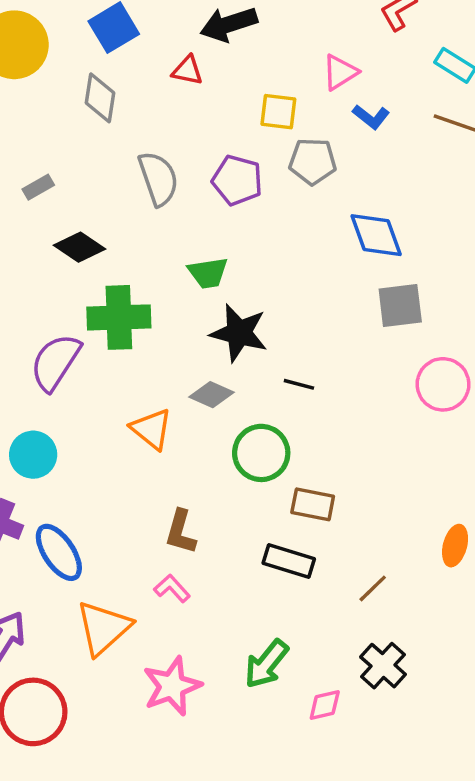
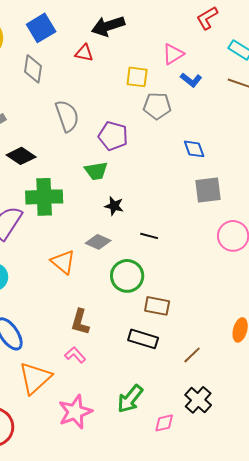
purple pentagon: (237, 180) -> (113, 136), moved
blue diamond: (376, 235) -> (194, 149), size x0.7
black star: (239, 333) -> (114, 206), size x0.6

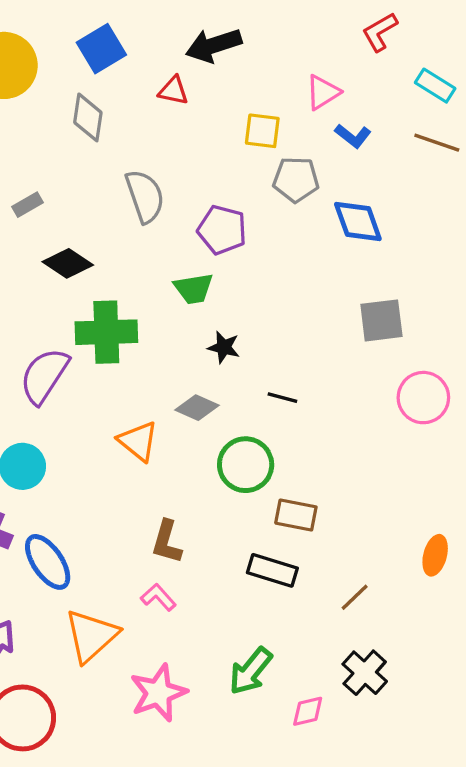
blue diamond: (194, 149) -> (358, 221), moved, size x1.4

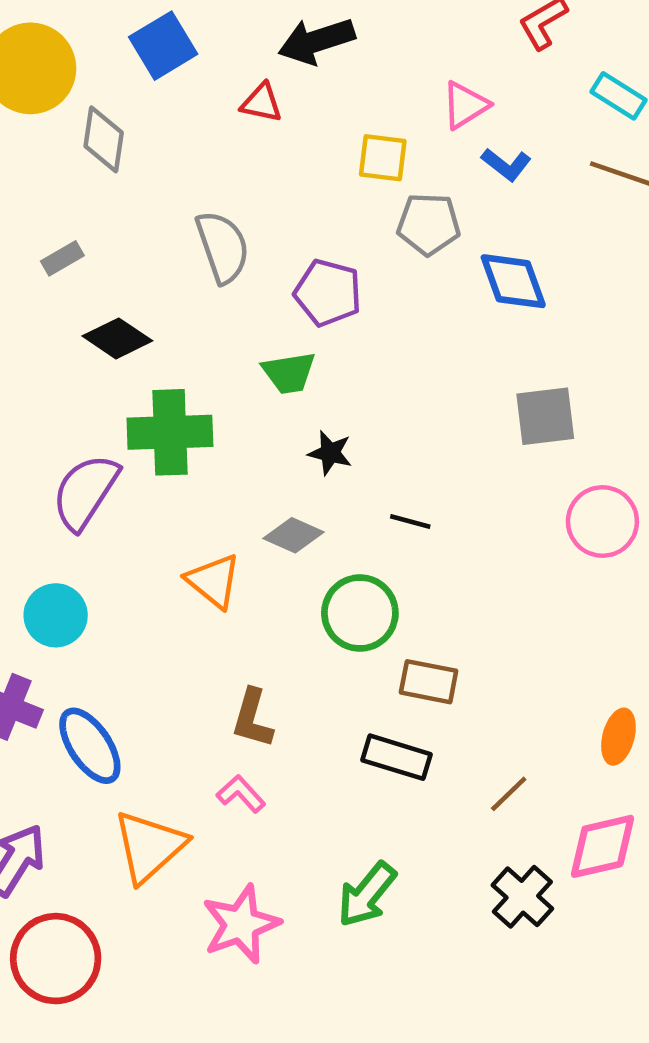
gray diamond: (88, 117) -> (104, 139), moved
pink diamond: (308, 711) -> (602, 846), moved, size x1.6

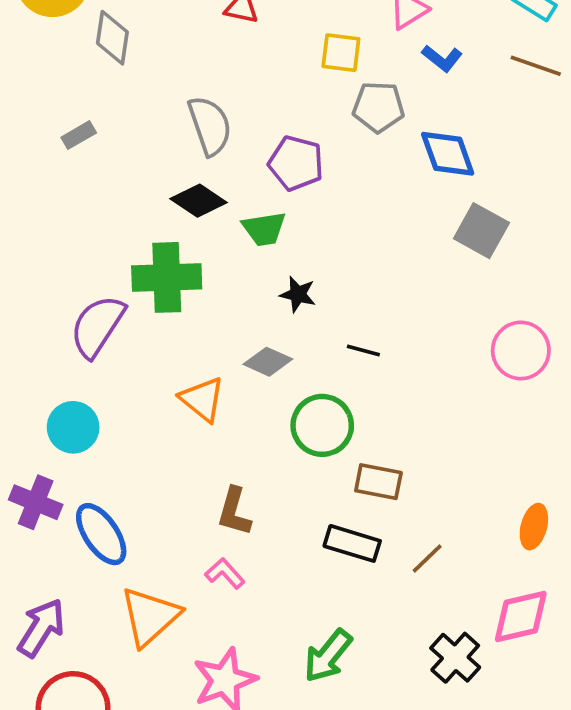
black diamond: (117, 338) -> (199, 201), moved
gray square: (545, 416) -> (481, 231), moved, turned 36
brown line: (509, 794) -> (427, 558), moved

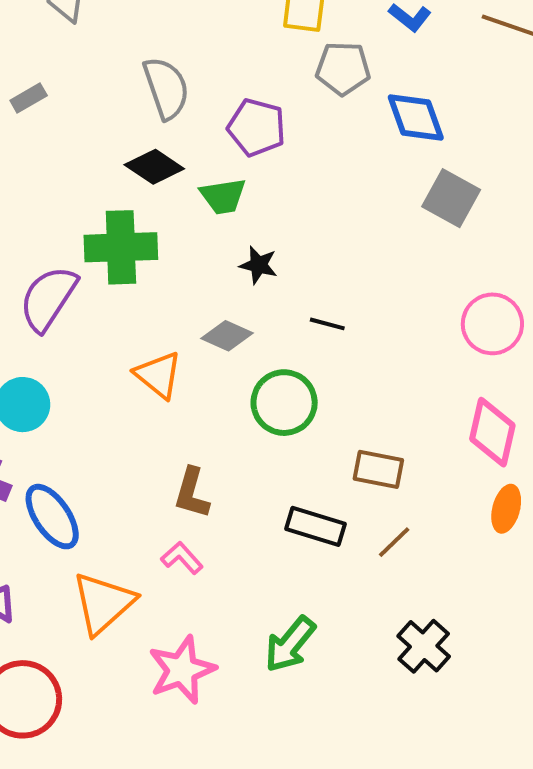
brown rectangle: (378, 482) -> (378, 469), moved
pink diamond: (521, 616) -> (492, 432), moved, turned -64

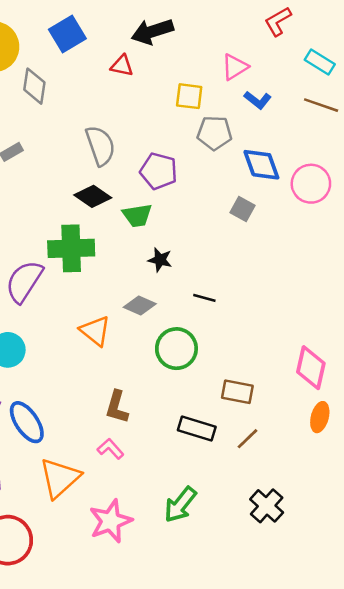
gray square: (451, 198) -> (242, 209), moved, size x0.7
pink circle: (492, 324) -> (311, 184), moved

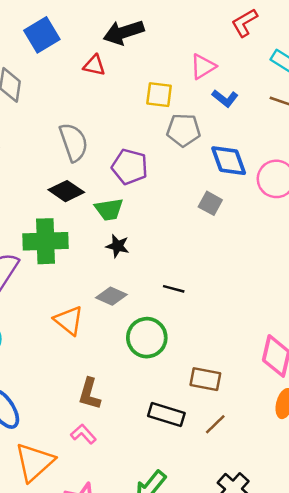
black star: (160, 260) -> (118, 246), moved

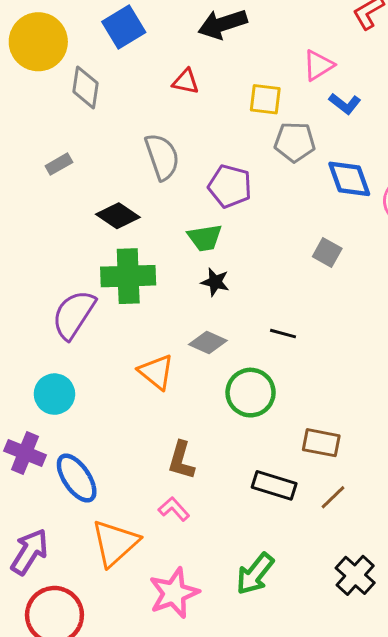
red triangle: (94, 65) -> (186, 82), moved
black diamond: (66, 191) -> (118, 216), moved
gray square: (210, 203) -> (327, 253), moved

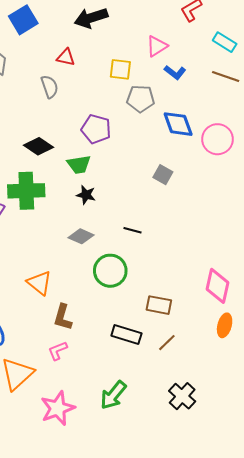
gray semicircle: (162, 157) -> (50, 87), moved, size x0.7
black diamond: (118, 216) -> (38, 146), moved
orange triangle: (156, 372) -> (39, 283), moved
pink L-shape: (174, 509) -> (58, 351), turned -70

